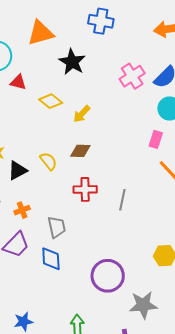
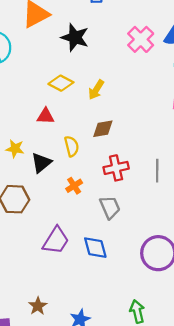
red triangle: (18, 82) -> (46, 116), moved
yellow semicircle: (48, 161) -> (72, 146), turned 36
orange cross: (22, 210) -> (74, 186), moved
gray trapezoid: (57, 227) -> (110, 207), moved

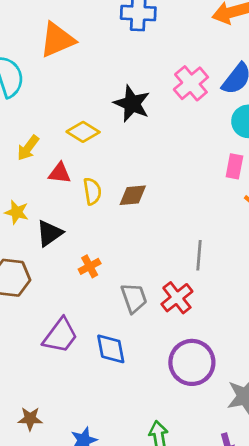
black star: (75, 37) -> (132, 104), moved
yellow arrow: (96, 90) -> (28, 148), moved
yellow semicircle: (72, 146) -> (92, 191), moved
red cross: (116, 168) -> (177, 298), moved, turned -30
brown star: (38, 306) -> (30, 419), turned 30

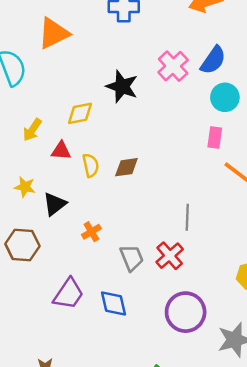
yellow diamond: (83, 132) -> (80, 113), turned -40

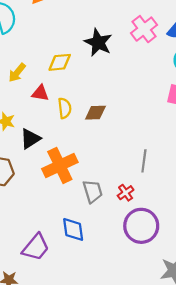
orange cross: (91, 232) -> (60, 166), size x2.0
red cross: (170, 256) -> (126, 193), size x0.7
purple trapezoid: (68, 294) -> (36, 247), moved
purple circle: (186, 312) -> (141, 226), moved

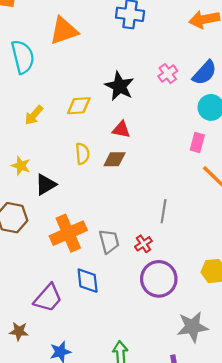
pink cross: (144, 29) -> (168, 74), size x0.7
red triangle: (40, 93) -> (121, 130), moved
orange cross: (60, 166) -> (68, 233), moved

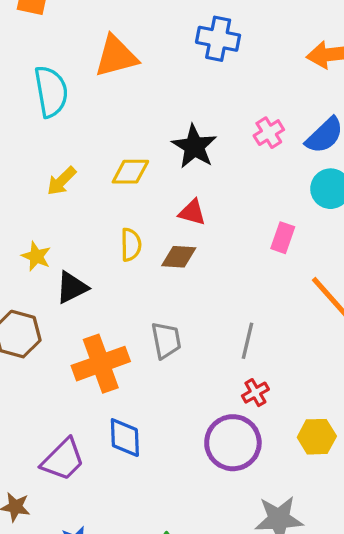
pink rectangle: (197, 142) -> (283, 238), moved
gray trapezoid: (109, 241) -> (166, 340), moved
red cross: (143, 244) -> (255, 393), moved

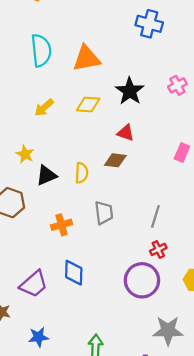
orange triangle: (116, 56) -> (86, 58), moved
yellow semicircle: (131, 245) -> (82, 173), moved
orange cross: (101, 364) -> (62, 225), size x0.6

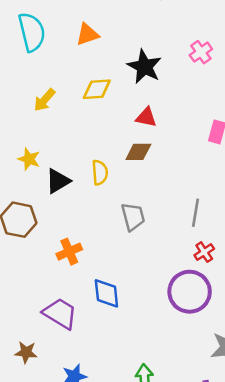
orange triangle: (86, 58) -> (87, 34), size x0.7
orange cross: (62, 225) -> (69, 252), moved
purple trapezoid: (34, 284) -> (60, 314), turned -100

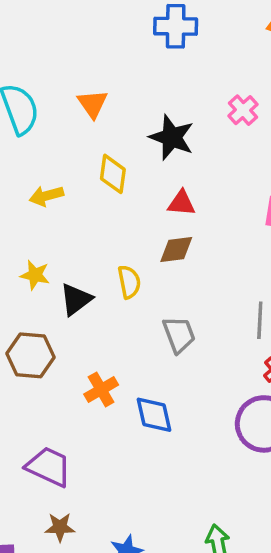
orange triangle: (87, 34) -> (93, 104), turned -40
yellow diamond: (97, 89) -> (113, 174), turned -72
yellow arrow: (44, 100) -> (46, 196), turned 40
blue diamond: (106, 293) -> (154, 415), moved
purple trapezoid: (60, 314) -> (49, 467), moved

